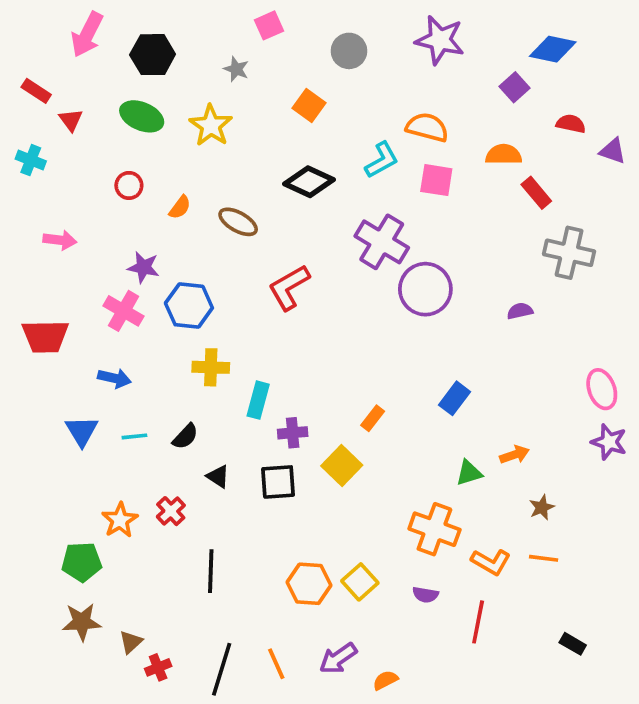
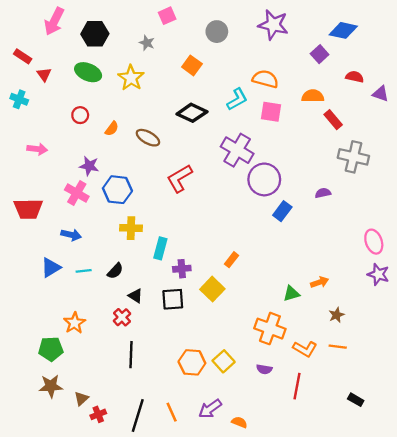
blue rectangle: (454, 398) -> (282, 211), moved
blue triangle: (82, 431) -> (51, 268), turned 30
red cross: (171, 511) -> (122, 317), moved
orange semicircle: (385, 680) -> (239, 422), turned 49

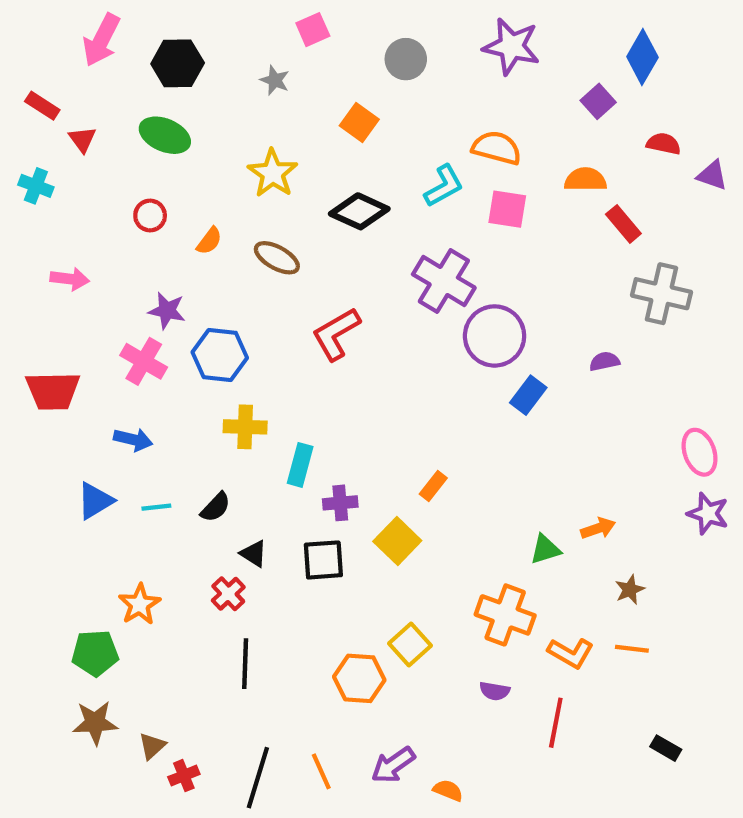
blue diamond: (343, 30) -> (642, 57), turned -72
yellow star: (131, 78) -> (273, 173), moved
yellow square: (224, 361) -> (410, 645), moved

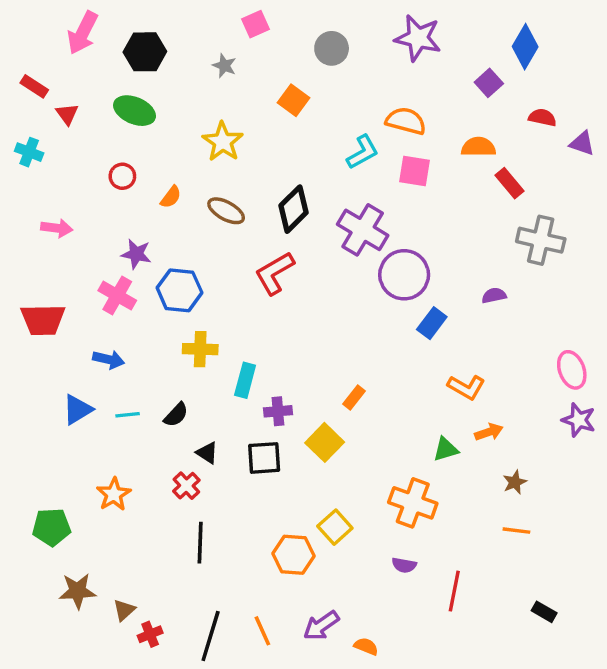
black diamond: (359, 211) -> (294, 209), moved, turned -69
green pentagon: (95, 653) -> (52, 527), moved
orange L-shape: (571, 653) -> (466, 387), moved

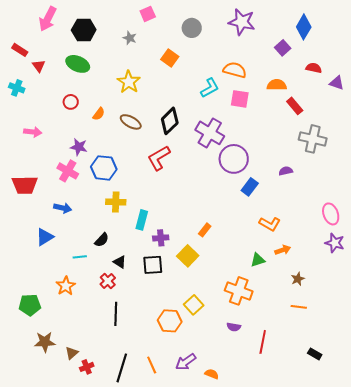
cyan line: (128, 415) -> (80, 257), moved

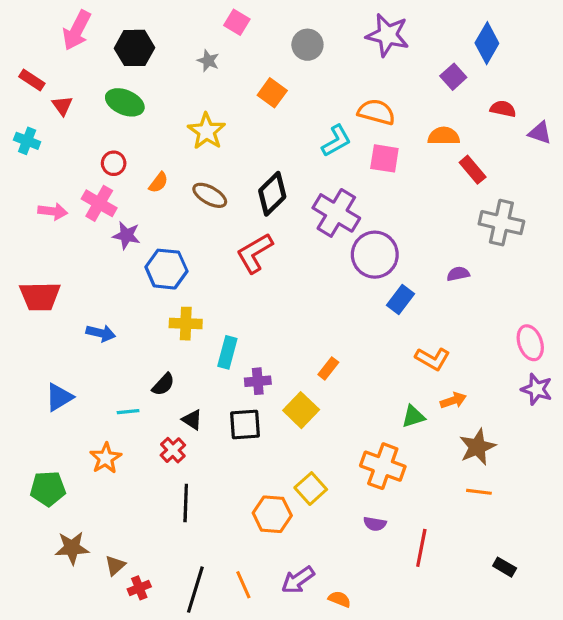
pink square: (148, 14) -> (237, 22), turned -35
pink cross: (68, 171) -> (99, 203), moved
blue triangle: (45, 237) -> (59, 397), moved
brown star: (298, 279) -> (477, 447), size x1.6

